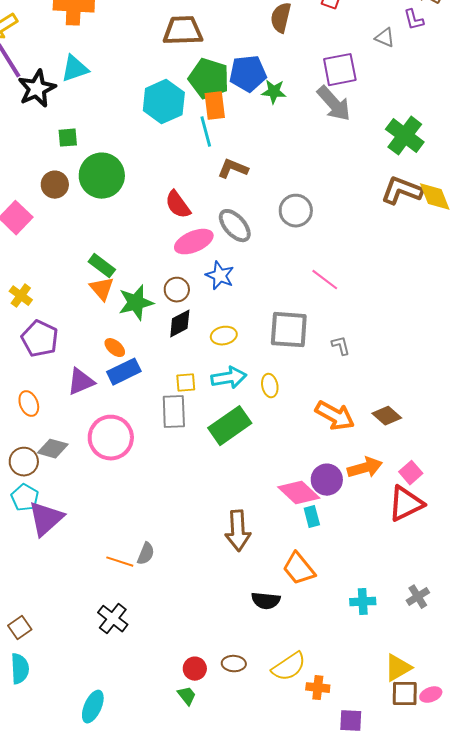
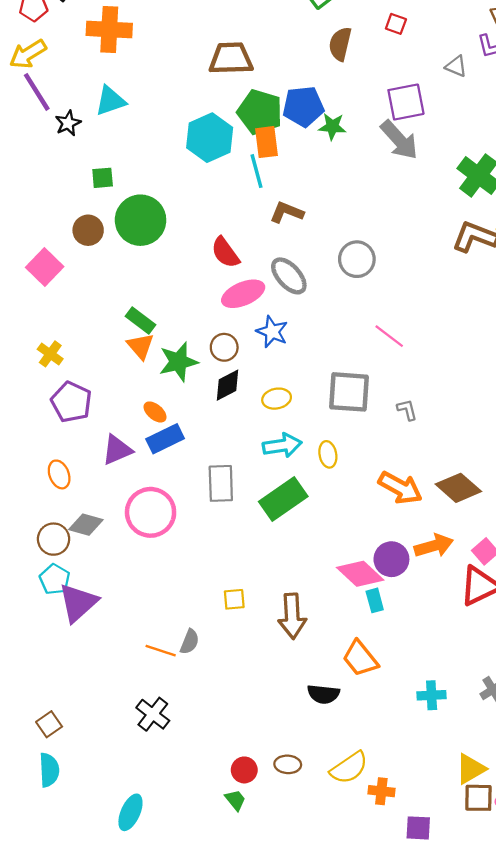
black star: (37, 89) -> (68, 123), size x0.6
yellow square: (186, 383) -> (234, 599), moved
brown diamond: (387, 416) -> (458, 488), size x1.4

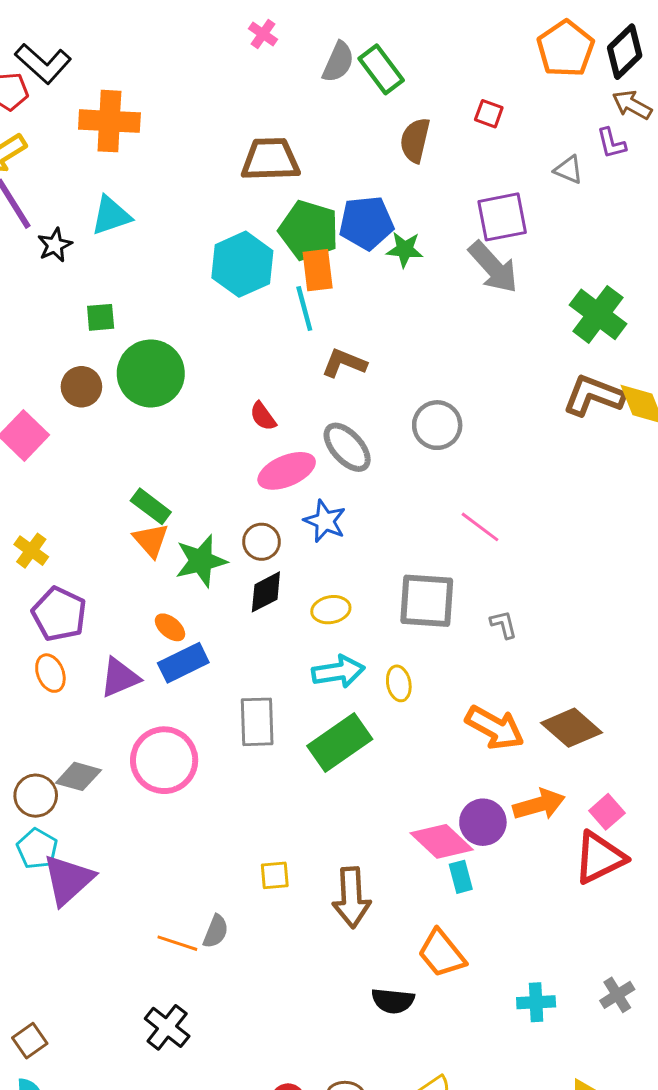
red semicircle: (225, 253) -> (263, 416), size x0.7
orange ellipse: (59, 474) -> (50, 673), moved

